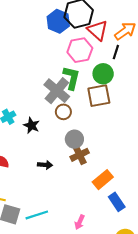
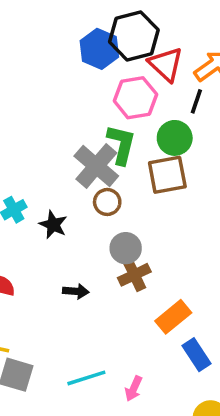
cyan line: (37, 215) -> (86, 378), moved

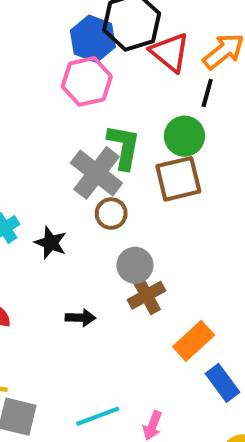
pink hexagon: (135, 98) -> (87, 81), moved

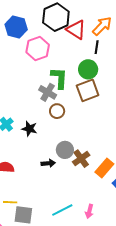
blue hexagon: (93, 39) -> (16, 27), moved
gray cross: (96, 173) -> (48, 92), size x0.7
gray circle: (135, 265) -> (65, 150), moved
brown cross: (147, 295) -> (81, 159), moved

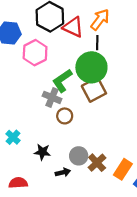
green circle: (88, 69) -> (91, 67), size x1.5
green L-shape: (59, 78) -> (62, 81), turned -120
black star: (29, 129) -> (42, 152), moved

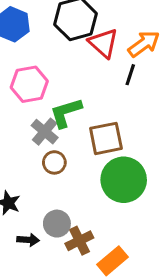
pink hexagon: (35, 53) -> (29, 84), moved
green circle: (91, 67) -> (124, 180), moved

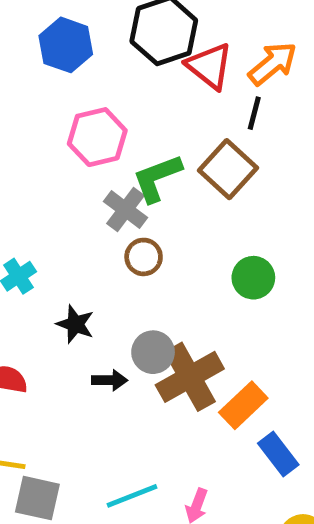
brown square: (106, 138) -> (228, 169), moved, turned -33
green circle: (124, 180) -> (253, 278), size x0.6
brown cross: (79, 241) -> (190, 377), size x1.5

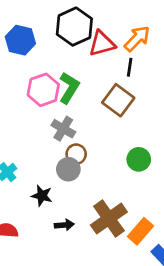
red triangle: (209, 66) -> (102, 44), turned -48
green L-shape: (157, 178) -> (69, 88), moved, turned 148
gray circle: (153, 352) -> (68, 169), moved

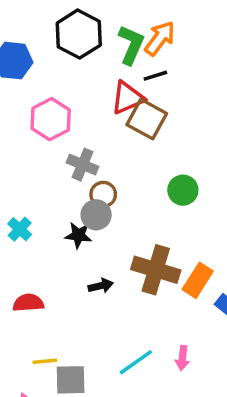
red triangle: (102, 44) -> (128, 98), moved
black line: (130, 67) -> (155, 76), turned 72
green L-shape: (69, 88) -> (131, 45), moved
black star: (42, 196) -> (78, 235), moved
brown cross: (109, 218) -> (156, 270), turned -30

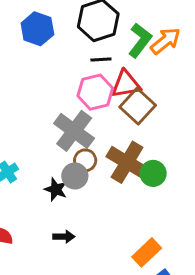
black line: (155, 76) -> (101, 60), moved
pink hexagon: (51, 119) -> (95, 92), moved
gray cross: (83, 165) -> (74, 131), size x1.5
brown cross: (156, 270) -> (127, 162), moved

